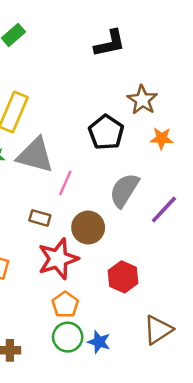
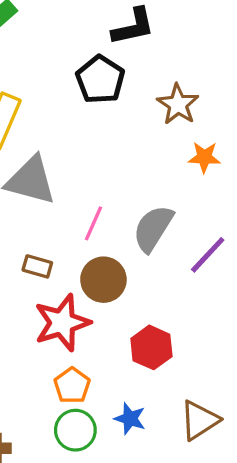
black pentagon: (106, 132) -> (100, 80), moved
pink line: (65, 183) -> (94, 223), moved
blue star: (99, 342) -> (130, 419), moved

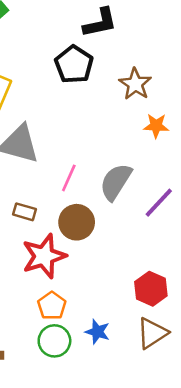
red hexagon: (151, 347) -> (151, 289), moved

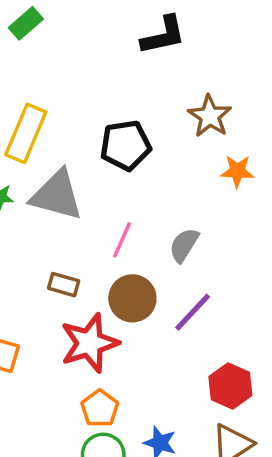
black pentagon: (74, 64) -> (126, 145), moved, turned 30
gray semicircle: (116, 182) -> (184, 245), size x0.7
purple line: (159, 203) -> (193, 312), moved

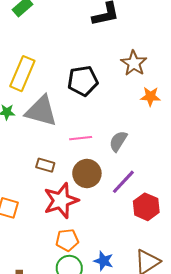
pink line: (122, 240) -> (81, 138), turned 60
red hexagon: (230, 386) -> (146, 207), moved
orange pentagon: (100, 408) -> (67, 240), turned 30

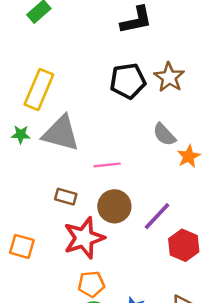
black pentagon: (83, 81) -> (128, 81), moved
orange star: (150, 96) -> (189, 156), moved, turned -30
gray semicircle: (118, 141) -> (164, 135), moved, turned -75

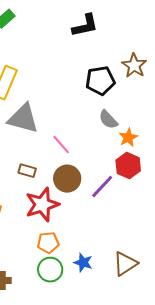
brown star: (169, 77) -> (134, 66), moved
black pentagon: (128, 81) -> (100, 81), moved
pink line: (107, 165) -> (61, 145), turned 55
red hexagon: (184, 245) -> (128, 166), moved

